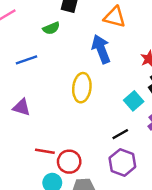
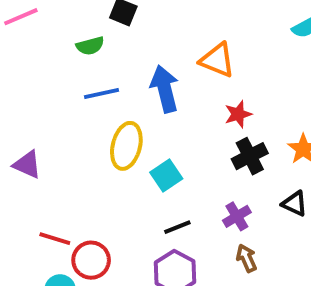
orange triangle: (115, 17) -> (217, 60), moved
blue line: (27, 60) -> (101, 94), moved
cyan square: (134, 101) -> (166, 175), moved

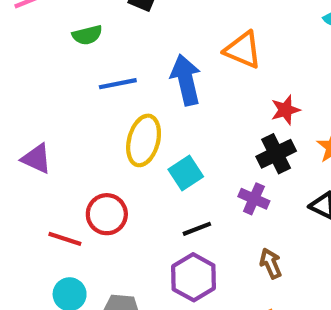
green semicircle: (90, 46) -> (87, 35), moved
red star: (238, 114) -> (285, 110), moved
purple cross: (237, 216) -> (254, 199), moved, turned -36
red circle: (91, 260) -> (107, 214), moved

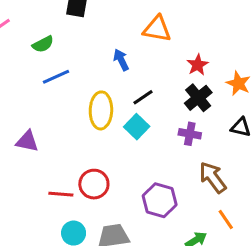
blue arrow: (186, 80) -> (121, 60), size x0.6
blue line: (118, 84) -> (56, 77), moved
red circle: (107, 214) -> (94, 184), moved
black line: (197, 229) -> (143, 97), moved
brown arrow: (271, 263) -> (213, 177), size x1.5

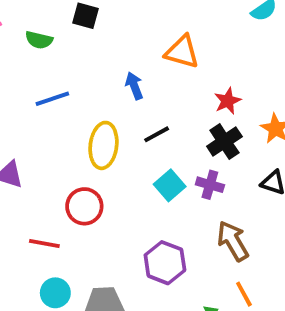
green semicircle: (43, 44) -> (39, 40), moved, turned 35
cyan square: (137, 127) -> (170, 185), moved
red circle: (94, 184) -> (84, 206), moved

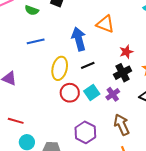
blue arrow: (134, 86) -> (79, 39), size x1.6
purple cross: (210, 185) -> (113, 94), turned 32
red circle: (84, 206) -> (70, 93), moved
red line: (44, 244) -> (16, 121), moved

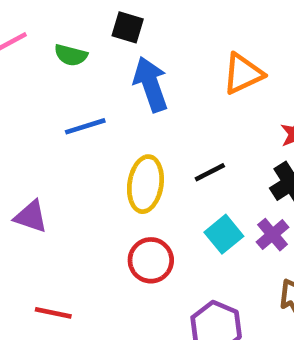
orange triangle: (105, 24) -> (243, 74), turned -42
blue arrow: (79, 39) -> (151, 84), moved
red circle: (70, 93) -> (151, 260), moved

